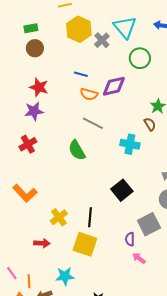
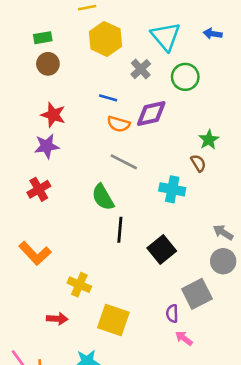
gray cross: (102, 40) -> (141, 69), moved
yellow cross: (59, 217) -> (79, 285), turned -30
black line: (90, 217) -> (120, 230), moved

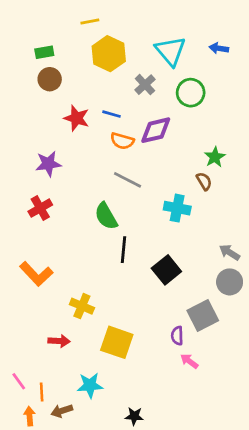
red star: (53, 115) -> (77, 118), moved

